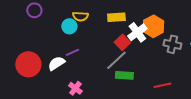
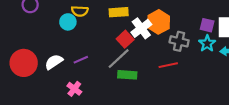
purple line: (72, 52) -> (81, 60), moved
red line: (162, 85) -> (168, 65), moved

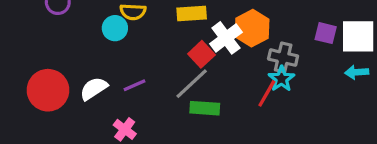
cyan star: (207, 43) -> (281, 79), moved
red line: (168, 65) -> (267, 93), turned -48

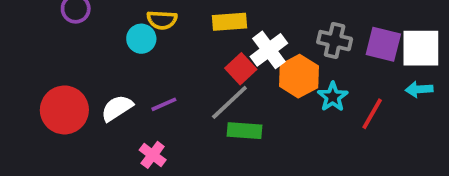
orange hexagon: (252, 28) -> (299, 76), moved
purple square: (326, 33) -> (383, 44), size x1.4
gray cross: (283, 58) -> (335, 41), moved
red line: (267, 93) -> (372, 114), moved

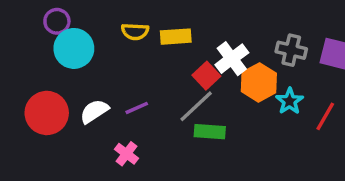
yellow rectangle: (229, 22) -> (176, 37), moved
cyan circle: (141, 39) -> (74, 48), moved, size x1.5

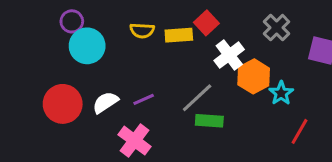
gray cross: (291, 50) -> (277, 28), moved, turned 32
red square: (206, 76) -> (206, 23), moved
red line: (325, 116) -> (299, 131), moved
pink cross: (127, 154) -> (134, 141), size x1.5

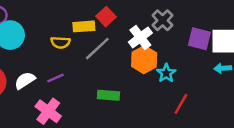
yellow semicircle: (142, 31) -> (60, 42), moved
white cross: (229, 55) -> (140, 38), moved
gray line: (197, 98) -> (97, 49), moved

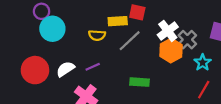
red square: (106, 17) -> (137, 12), turned -35
gray cross: (163, 20) -> (187, 40), moved
cyan star: (166, 73) -> (203, 62), moved

